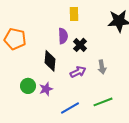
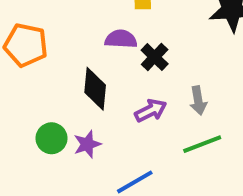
purple semicircle: (63, 36) -> (121, 39), turned -84
green line: (103, 102) -> (202, 144), moved

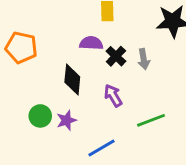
gray arrow: (198, 101) -> (144, 59), moved
purple arrow: (151, 110) -> (113, 96), turned -95

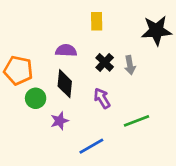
purple semicircle: (91, 43) -> (66, 50), moved
orange pentagon: (21, 47) -> (18, 70), moved
green circle: (40, 116) -> (36, 98), moved

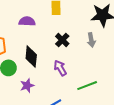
purple semicircle: (66, 50) -> (27, 21), moved
gray arrow: (130, 65) -> (91, 40), moved

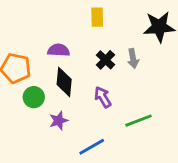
purple semicircle: (27, 21) -> (59, 50), moved
gray arrow: (91, 40) -> (133, 59), moved

